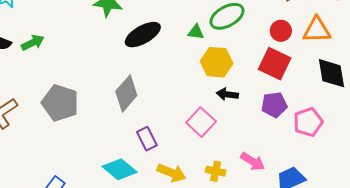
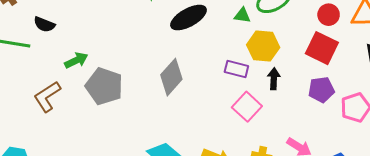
green arrow: (33, 43) -> (76, 60), moved
black arrow: (227, 94) -> (274, 79), turned 85
purple rectangle: (147, 139) -> (236, 69), moved, turned -50

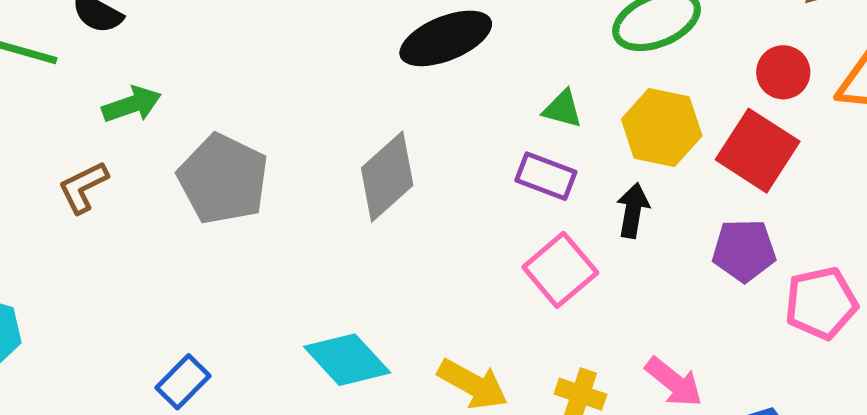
green triangle: (242, 15) -> (563, 109), moved
yellow hexagon: (263, 46) -> (662, 128), moved
green arrow: (76, 60) -> (132, 105), moved
brown L-shape: (47, 96) -> (83, 187), size x0.7

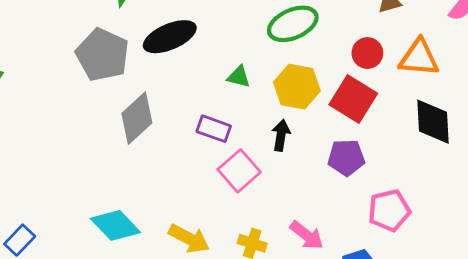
purple rectangle: (546, 176) -> (214, 129), moved
gray pentagon: (223, 179) -> (103, 55), moved
pink pentagon: (821, 303) -> (389, 210), moved

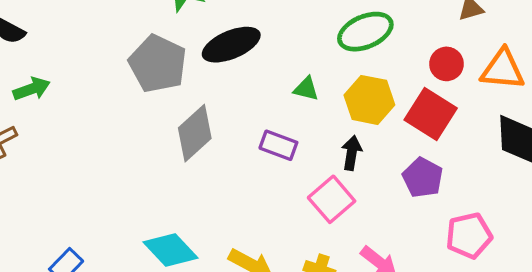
purple pentagon: (346, 158) -> (423, 178), turned 30
pink square: (239, 171) -> (332, 199), moved

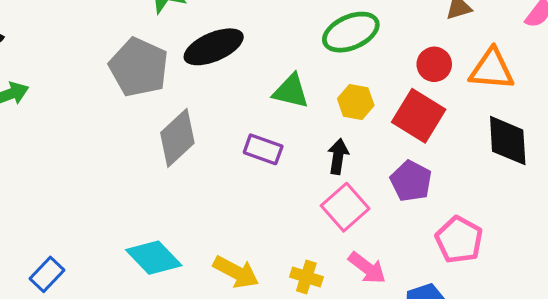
green triangle: (306, 89) -> (291, 91), size x1.4
yellow hexagon: (369, 100) -> (356, 102), size x0.7
pink square: (332, 199) -> (345, 207), moved
pink pentagon: (469, 236) -> (459, 240), turned -30

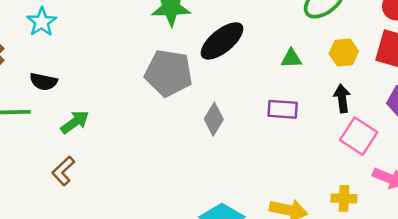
green triangle: (291, 91) -> (291, 58), size x0.7
gray diamond: (177, 138) -> (214, 119), size x0.7

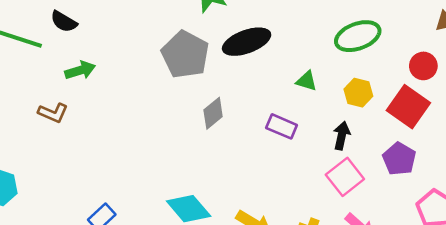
brown L-shape: (63, 171) -> (53, 113), turned -132

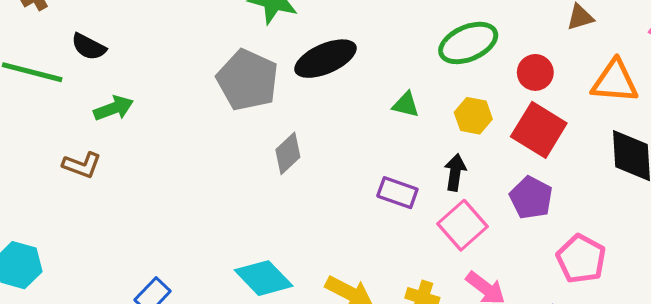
red circle: (423, 66) -> (535, 72), moved
purple rectangle: (282, 126) -> (397, 193), moved

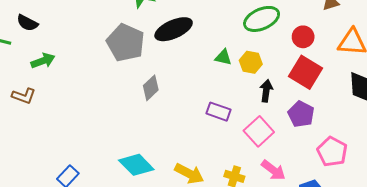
yellow hexagon: (473, 116) -> (251, 62), moved
black arrow: (455, 172) -> (266, 91), moved

